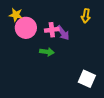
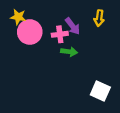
purple arrow: (63, 33) -> (73, 26), moved
green arrow: (47, 52) -> (69, 52), moved

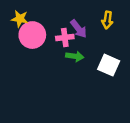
white square: (100, 91) -> (109, 65), moved

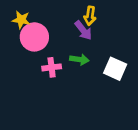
yellow arrow: (107, 20) -> (90, 16), moved
pink cross: (65, 38) -> (52, 67), moved

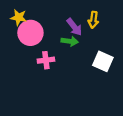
yellow arrow: (90, 16) -> (93, 20), moved
green arrow: (79, 59) -> (70, 41), moved

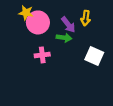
yellow star: (19, 17) -> (26, 13), moved
pink circle: (30, 33) -> (38, 22), moved

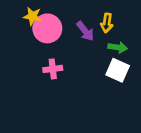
green arrow: (64, 38) -> (118, 47), moved

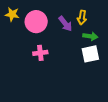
yellow star: (32, 16) -> (12, 14), moved
white square: (118, 70) -> (90, 54), turned -36

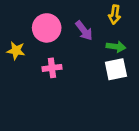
yellow star: (12, 14) -> (16, 51), moved
yellow arrow: (82, 17) -> (115, 15), moved

